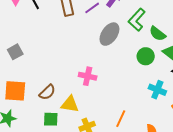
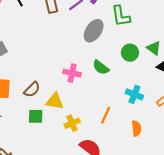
green L-shape: (137, 20) -> (121, 16), turned -50
green semicircle: (158, 34) -> (101, 67), moved
cyan cross: (157, 90) -> (134, 94), moved

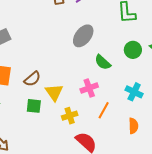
gray ellipse: (94, 31) -> (83, 36), moved
pink cross: (72, 73) -> (89, 88), moved, turned -36
yellow triangle: (55, 101) -> (54, 92), turned 42

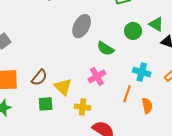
orange line: (104, 110) -> (127, 94), moved
yellow cross: (70, 116) -> (83, 107), turned 35

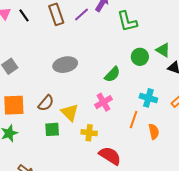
gray ellipse: (82, 26) -> (65, 65), moved, turned 50
green semicircle: (105, 49) -> (112, 74), turned -78

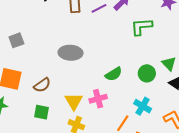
green L-shape: (127, 21) -> (141, 27), turned 85
green circle: (140, 57) -> (147, 73), moved
yellow triangle: (70, 112) -> (74, 101), moved

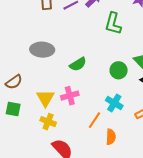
green L-shape: (141, 27) -> (113, 24), turned -70
green semicircle: (114, 74) -> (78, 64), moved

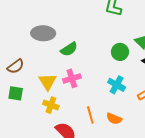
green semicircle: (78, 64) -> (69, 49), moved
orange line: (94, 120) -> (90, 115), moved, turned -48
orange semicircle: (111, 137) -> (114, 119), turned 112

